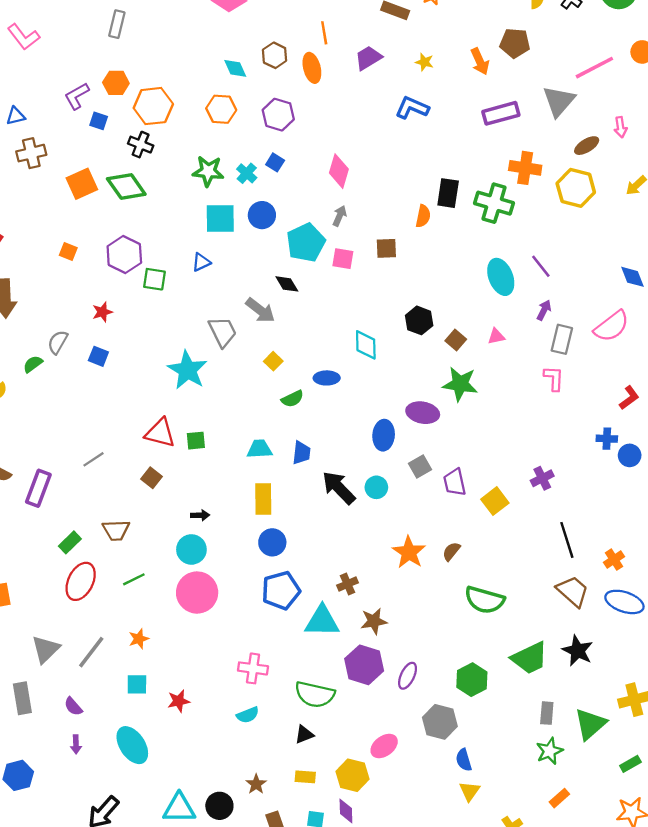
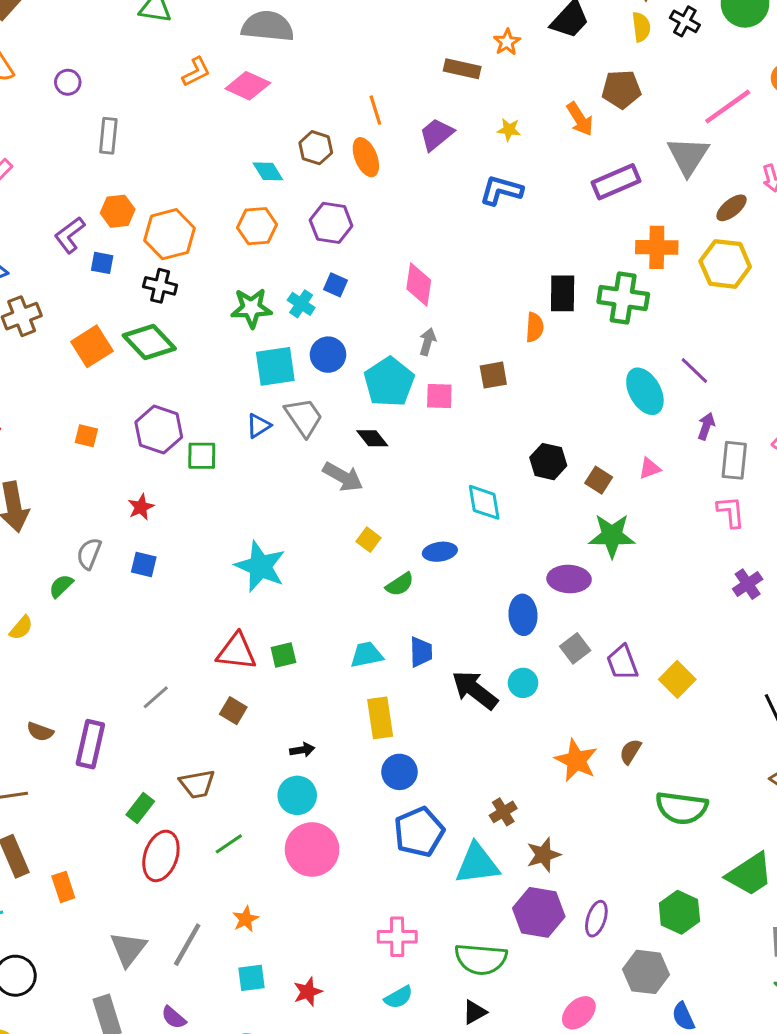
gray trapezoid: (223, 332) -> (304, 417), moved
purple cross: (542, 478) -> (748, 584), moved

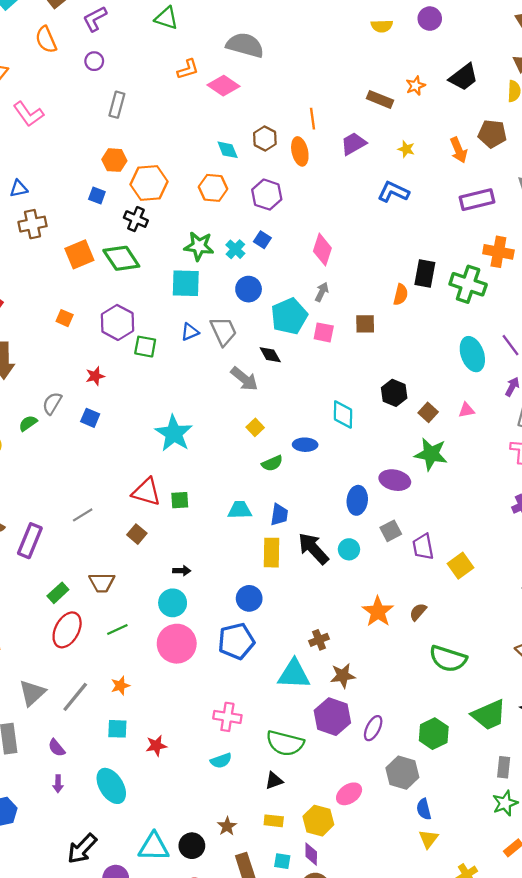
purple L-shape: (70, 235) -> (95, 19), moved
cyan square: (275, 366) -> (186, 283), moved
yellow rectangle: (380, 718) -> (271, 553), moved
blue pentagon: (419, 832) -> (236, 641), moved

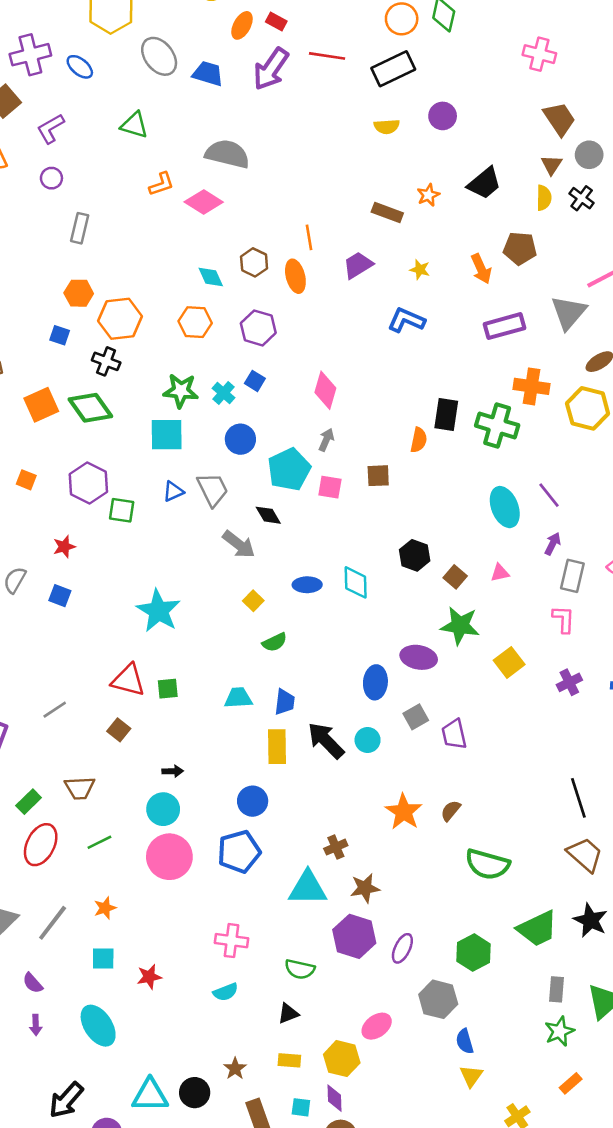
blue ellipse: (305, 445) -> (307, 585), moved
yellow square: (460, 566) -> (509, 662), moved
green semicircle: (285, 743) -> (300, 969), size x0.7

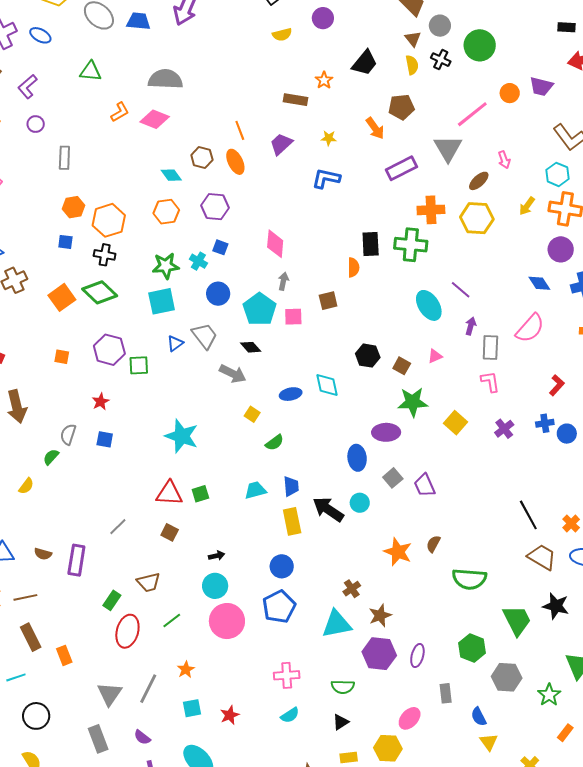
green trapezoid: (537, 929) -> (517, 620), turned -80
gray rectangle: (557, 989) -> (446, 693), moved
gray hexagon: (438, 999) -> (507, 677), moved

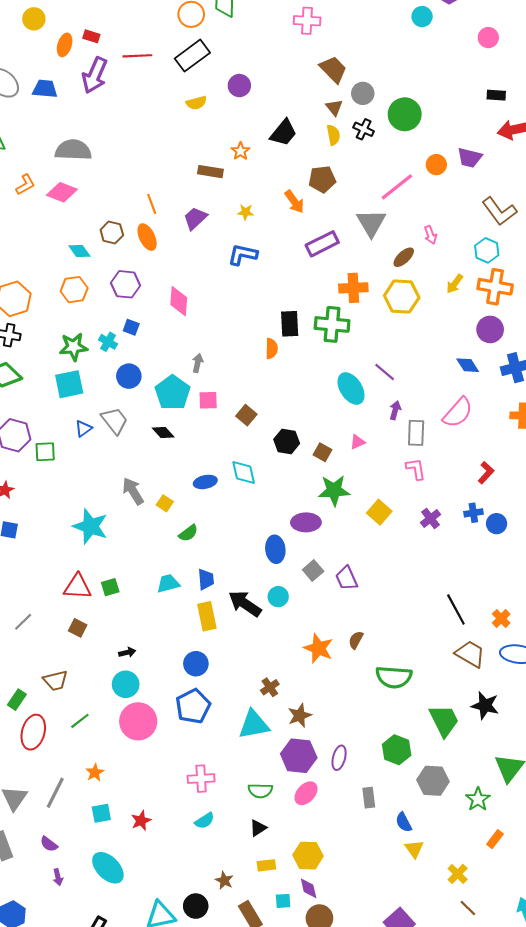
pink diamond: (275, 244) -> (179, 301), moved
brown square: (328, 301) -> (246, 415), moved, turned -36
gray arrow: (233, 374) -> (133, 491), moved, turned -148
pink ellipse: (410, 718) -> (306, 793), moved

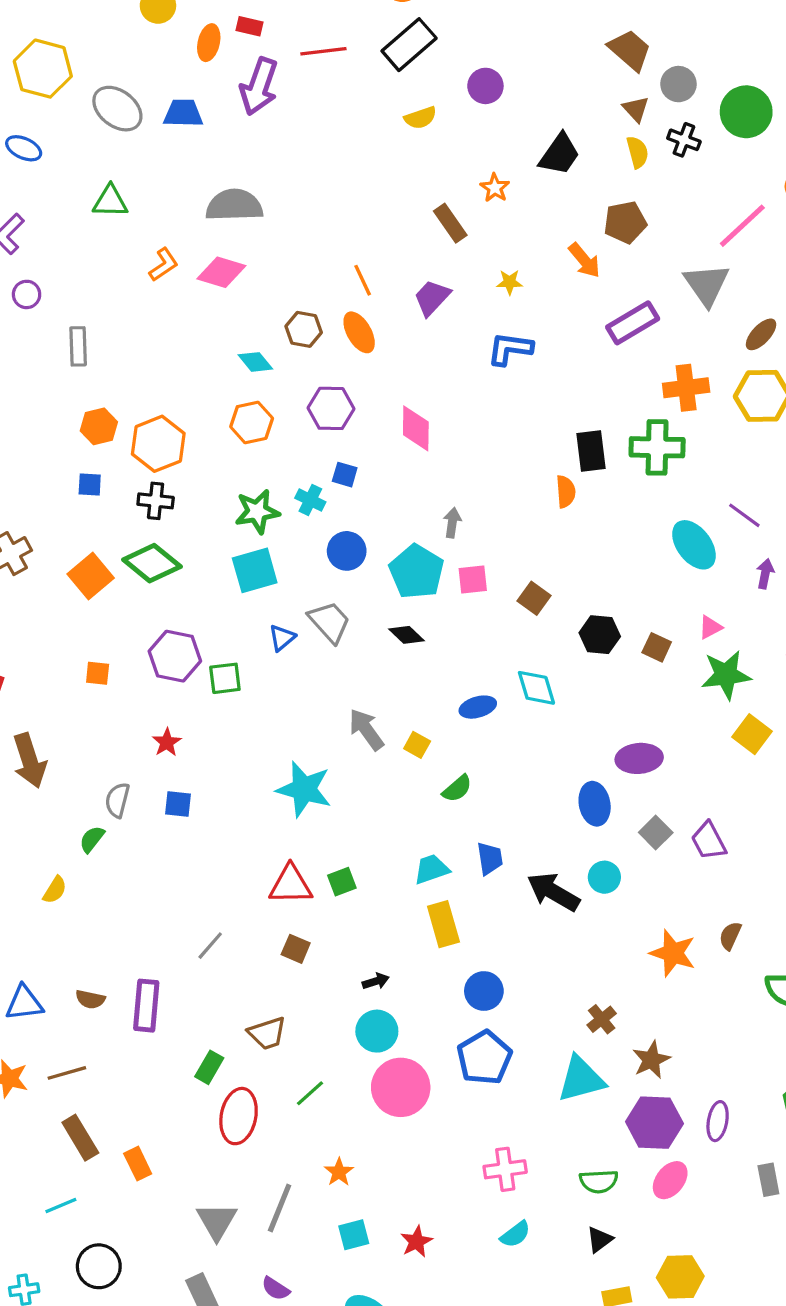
brown rectangle: (210, 172) -> (450, 223), turned 50
green star: (334, 490) -> (726, 675), moved
yellow rectangle: (207, 616) -> (443, 924), moved

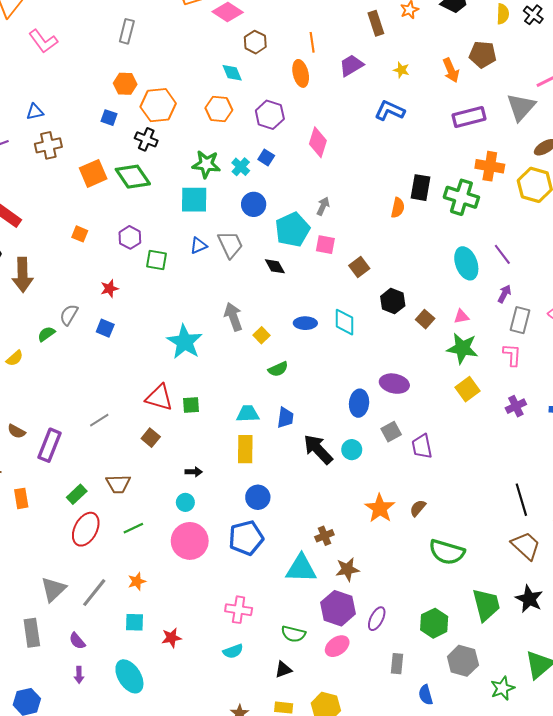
brown hexagon: (304, 329) -> (255, 42), moved
purple hexagon: (175, 656) -> (130, 237), size x0.7
cyan circle: (377, 1031) -> (185, 502), size x0.7
orange rectangle: (138, 1164) -> (21, 498), moved

